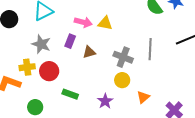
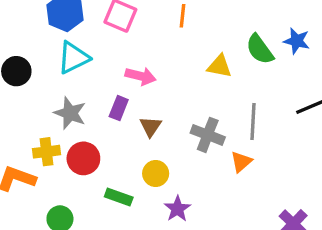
yellow triangle: (105, 23) -> (219, 66), moved
brown triangle: (89, 52) -> (151, 127), turned -40
yellow circle: (122, 80) -> (156, 174), moved
orange triangle: (143, 97) -> (241, 162), moved

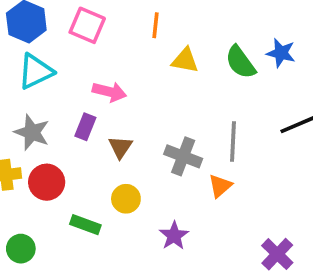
yellow triangle: (219, 66) -> (185, 60), moved
purple star: (177, 209) -> (174, 236), moved

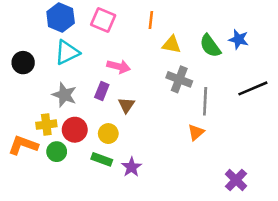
gray cross: (183, 156) -> (179, 79), moved
yellow circle: (126, 199) -> (108, 134), moved
purple star: (174, 236) -> (131, 167), moved
green circle: (21, 249) -> (57, 152), moved

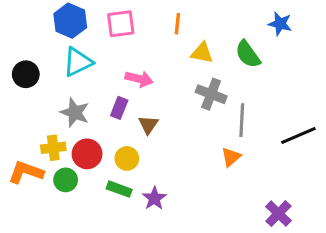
pink square: (103, 20) -> (121, 24), turned -30
blue star: (239, 39) -> (280, 24), moved
black line: (253, 88) -> (298, 135), moved

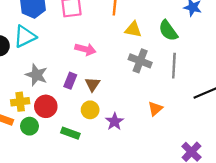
cyan triangle: (78, 62) -> (25, 36), moved
purple rectangle: (119, 108) -> (70, 81), moved
gray line: (242, 120) -> (174, 66), moved
yellow circle: (127, 158) -> (90, 110), moved
purple star: (154, 198) -> (115, 122), moved

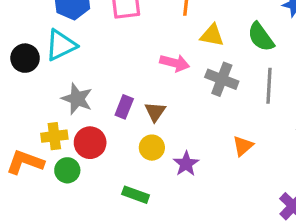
pink arrow: (85, 49) -> (175, 63), moved
green rectangle: (70, 133) -> (136, 195), moved

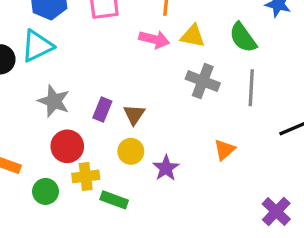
pink arrow: (175, 63) -> (154, 39), moved
yellow cross: (54, 136) -> (86, 176), moved
green circle: (67, 170) -> (46, 191), moved

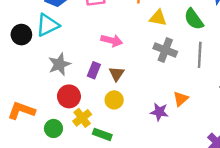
pink arrow: (154, 39) -> (112, 41), moved
gray star: (54, 101) -> (59, 64), turned 30
purple star: (166, 168) -> (159, 112), moved, turned -30
yellow cross: (86, 176) -> (82, 118), turned -30

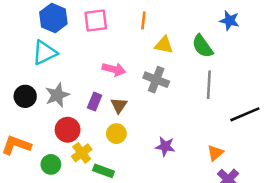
black circle: (21, 35) -> (25, 96), moved
gray cross: (165, 50) -> (156, 80), moved
orange triangle: (181, 99) -> (215, 153), moved

